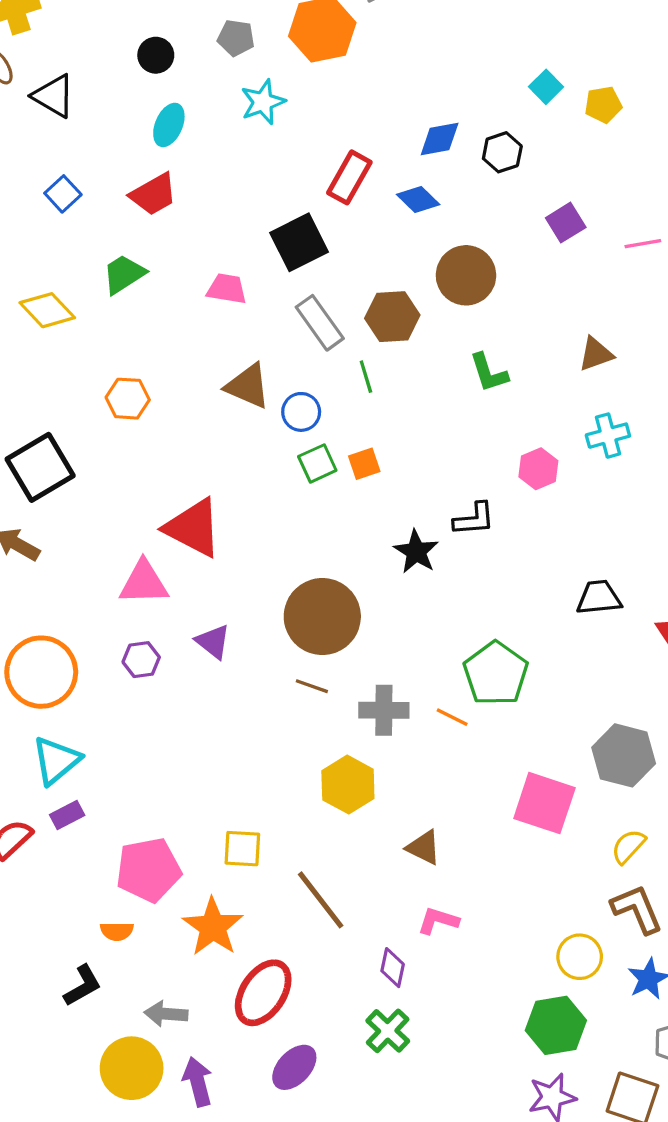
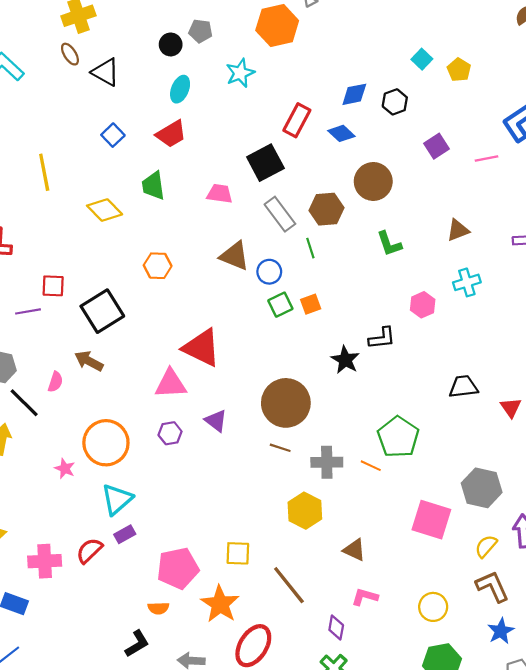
gray pentagon: (236, 38) -> (200, 31), moved
yellow pentagon: (603, 105) -> (459, 70), turned -30
green trapezoid: (124, 274) -> (153, 186), turned -64
yellow circle: (580, 957) -> (433, 607), moved

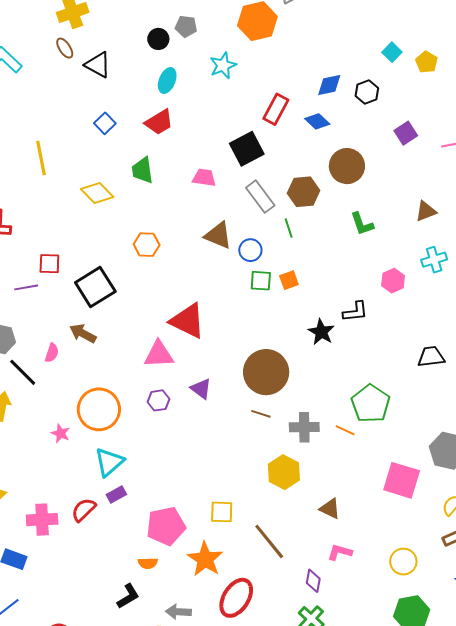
green square: (280, 305) -> (261, 281), turned 30

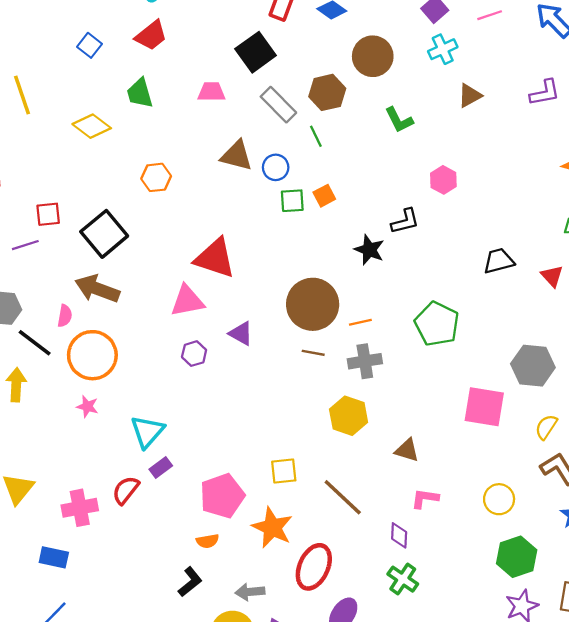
cyan cross: (434, 260) -> (443, 49), moved
brown arrow: (83, 333) -> (97, 289), size x1.4
orange circle: (99, 409) -> (92, 355), moved
orange line: (345, 430) -> (360, 322), moved, turned -30

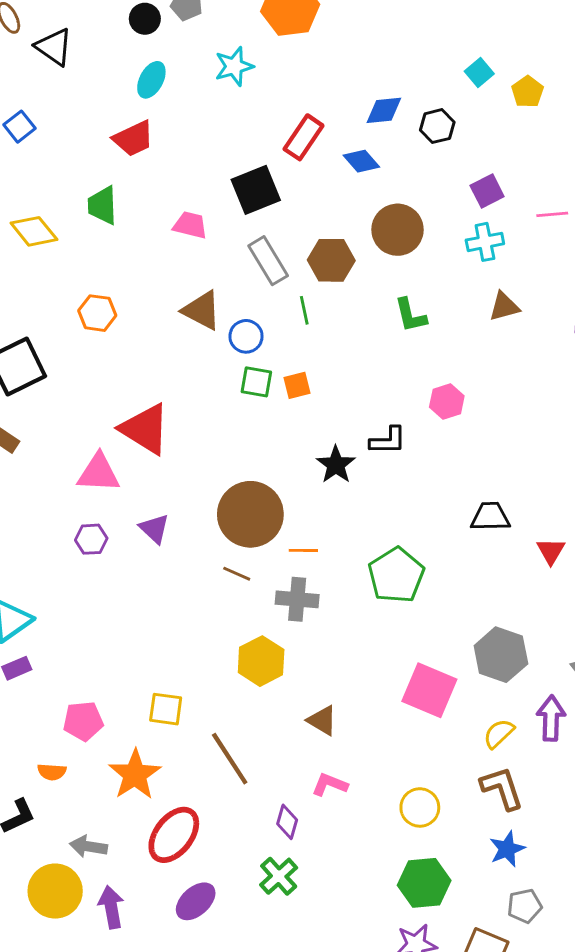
blue square: (89, 45) -> (20, 127), moved
pink pentagon: (222, 496) -> (83, 721), size x0.7

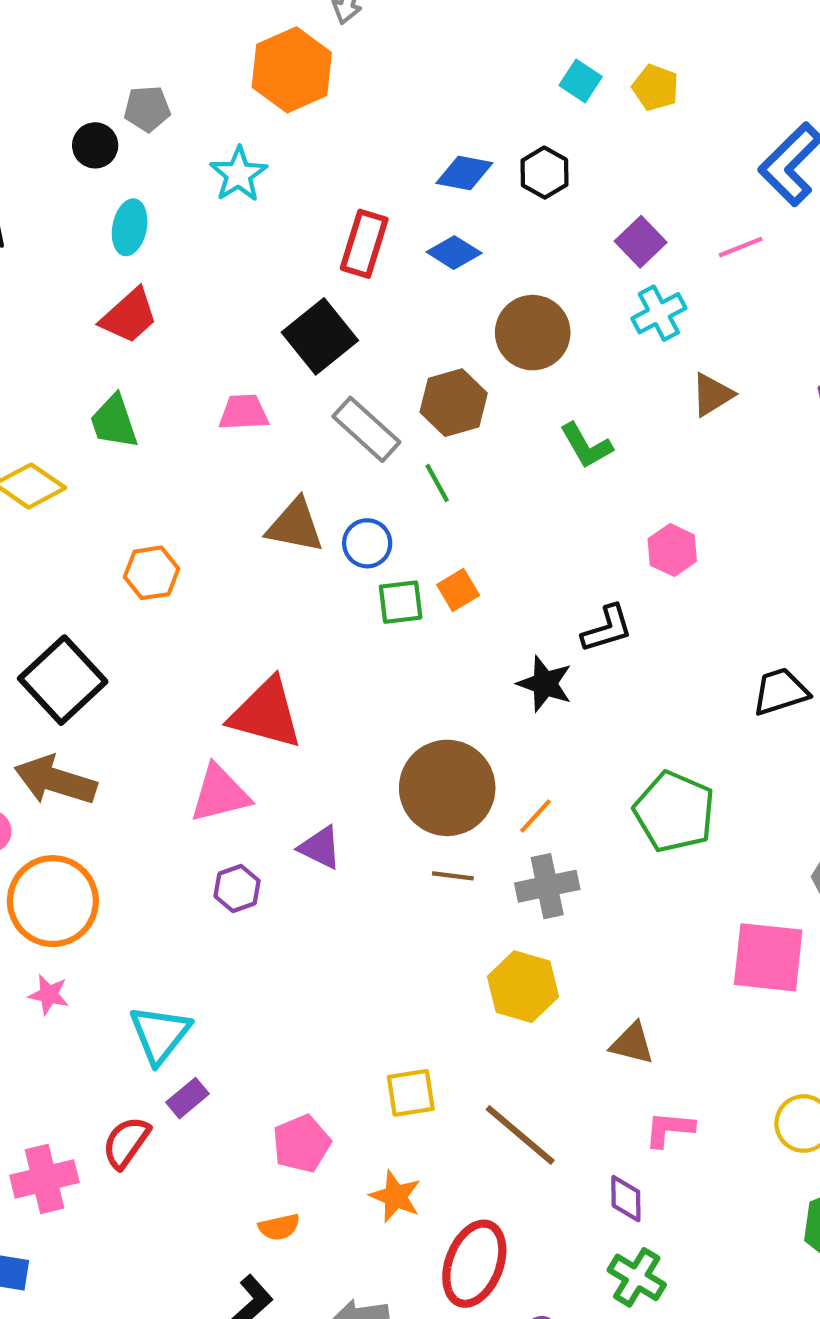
blue diamond: (384, 110) -> (464, 173), turned 33
orange line: (303, 550) -> (536, 816), turned -32
orange star: (135, 775) -> (395, 1196), size x0.7

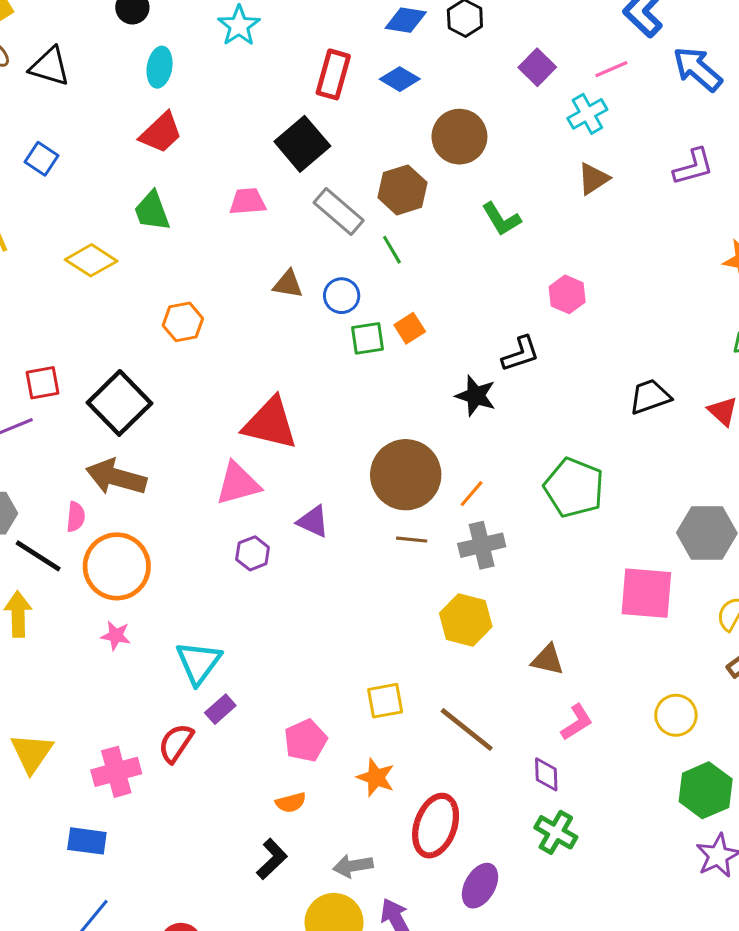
cyan cross: (659, 313) -> (587, 114), moved
brown triangle: (295, 526) -> (288, 284), size x0.7
pink L-shape: (669, 1129) -> (577, 722), turned 144

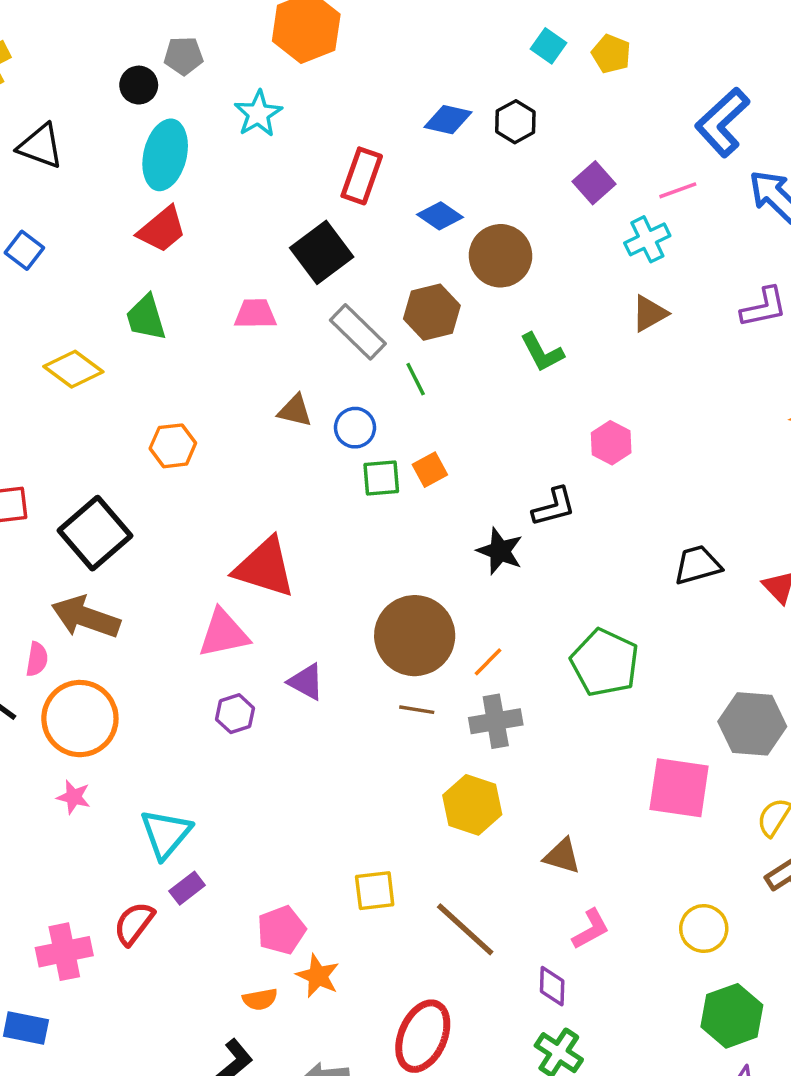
cyan ellipse: (160, 67) -> (165, 155), size x1.5
blue diamond: (400, 79) -> (440, 216), moved
orange star: (376, 777) -> (318, 976), moved

